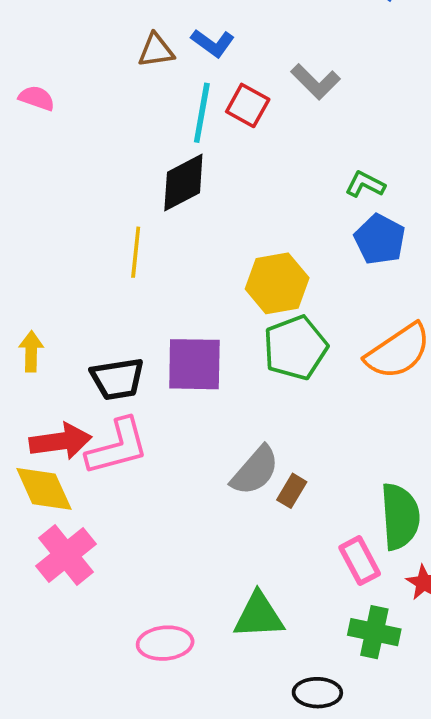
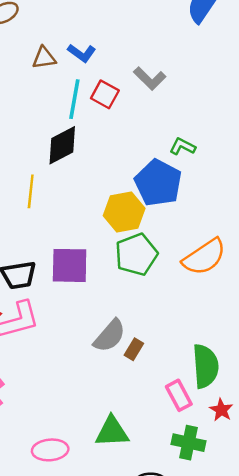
blue pentagon: (380, 239) -> (158, 183), moved, size x1.4

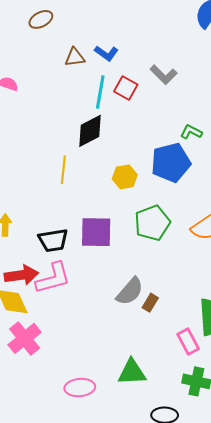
blue pentagon: (158, 183) -> (171, 163), turned 30
yellow hexagon: (124, 212) -> (125, 177), moved, size x0.7

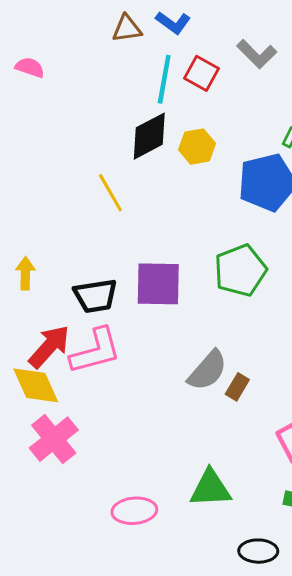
yellow line: (63, 170) -> (110, 193), turned -36
yellow hexagon: (125, 177) -> (197, 147), moved
red arrow: (21, 275) -> (49, 347), turned -40

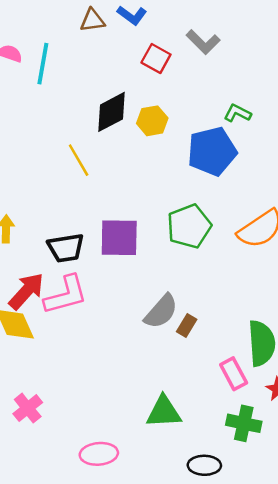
cyan line: (164, 79) -> (43, 64), moved
pink cross: (54, 439) -> (28, 408), moved, size x0.7
pink ellipse: (134, 511) -> (99, 454), moved

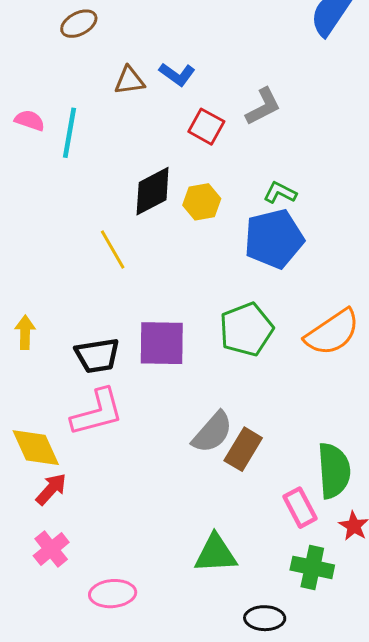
gray L-shape: (203, 42) -> (263, 107), turned -72
green L-shape: (237, 113) -> (280, 193), moved
red arrow: (26, 291) -> (51, 489), moved, size x0.7
brown rectangle: (187, 325) -> (243, 449), size x1.5
pink ellipse: (99, 454) -> (113, 594), moved

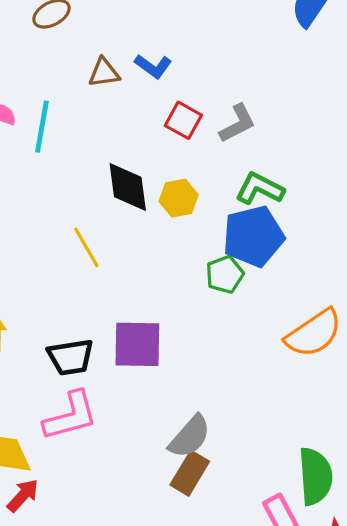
gray L-shape: (263, 107) -> (237, 123), moved
black diamond: (153, 191) -> (128, 187), turned -70
green L-shape: (280, 193) -> (260, 189), size x1.4
green pentagon: (246, 329) -> (225, 274), moved, size x0.7
brown rectangle: (243, 449) -> (190, 473), moved

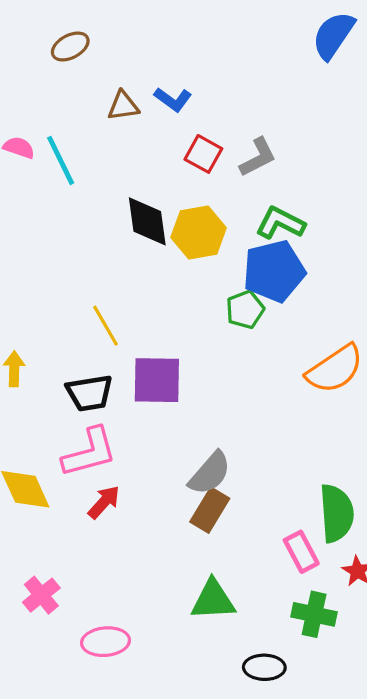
cyan line: (42, 127) -> (61, 160), turned -36
yellow hexagon: (179, 198) -> (199, 233), size x1.4
yellow line: (86, 247) -> (106, 326), moved
red arrow: (23, 495) -> (104, 502), moved

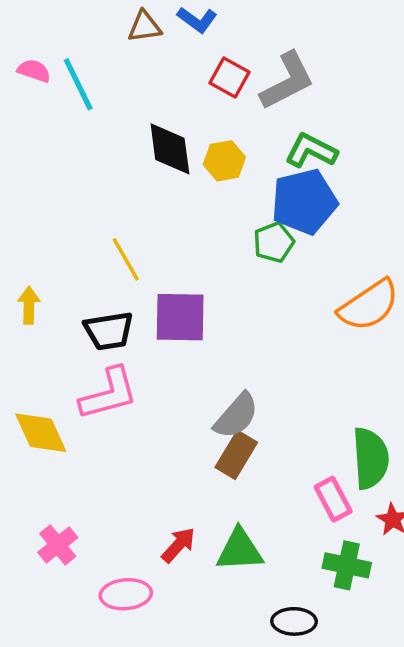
gray L-shape: (258, 157) -> (287, 81), size x1.4
yellow hexagon: (199, 233) -> (224, 161), size x0.7
red arrow: (104, 502) -> (178, 545), moved

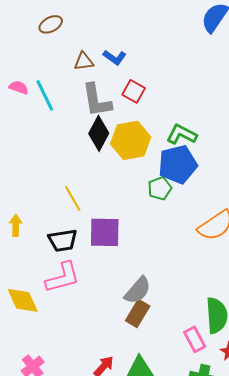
gray L-shape: (287, 81) -> (97, 100), moved, turned 108
black diamond: (170, 149) -> (99, 133), turned 36
yellow hexagon: (224, 161) -> (131, 140), size x1.6

